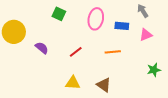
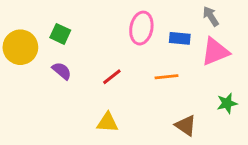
green square: (59, 14) -> (60, 34), moved
pink triangle: (146, 35) -> (215, 52), size x1.5
brown triangle: (104, 85) -> (186, 125), moved

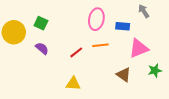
pink triangle: (215, 52) -> (139, 48), moved
orange line: (166, 77) -> (100, 45), moved
brown triangle: (186, 125) -> (124, 75), moved

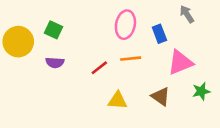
blue rectangle: (123, 26) -> (159, 34), turned 64
purple semicircle: (42, 48) -> (55, 63), turned 144
yellow triangle: (73, 84) -> (118, 100), moved

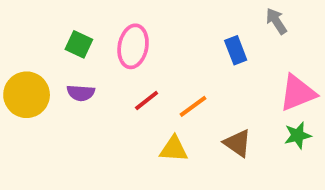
pink ellipse: (125, 25) -> (133, 46), moved
yellow circle: (18, 42) -> (27, 95), moved
orange line: (131, 59) -> (193, 106), moved, turned -30
pink triangle: (180, 63) -> (298, 93), moved

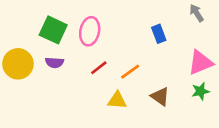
gray arrow: (276, 21) -> (197, 13), moved
green square: (79, 44) -> (53, 30), size x1.5

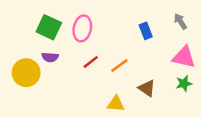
gray arrow: (197, 13) -> (180, 21), moved
pink triangle: (200, 63) -> (184, 57), turned 35
yellow circle: (18, 64) -> (26, 73), moved
yellow triangle: (117, 100) -> (116, 104), moved

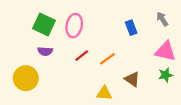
yellow circle: (26, 73) -> (26, 78), moved

